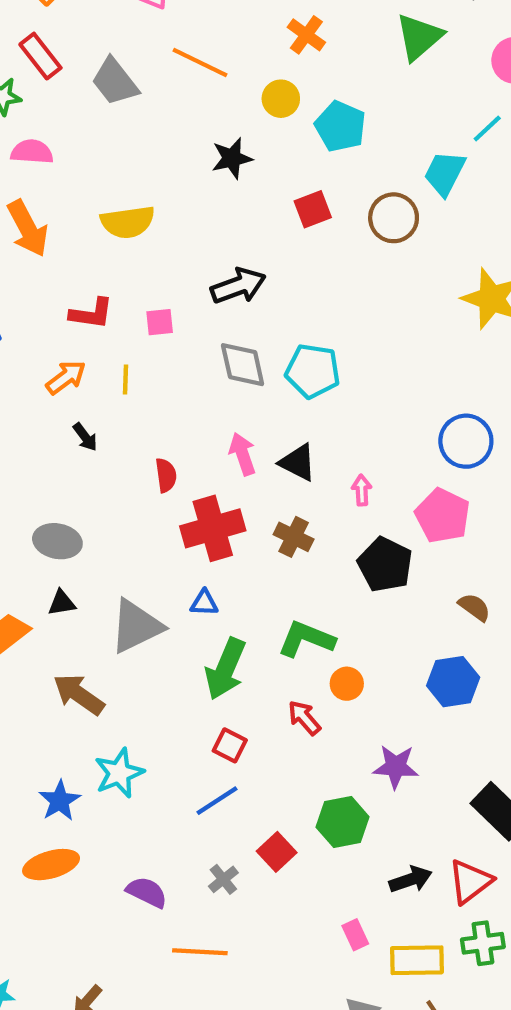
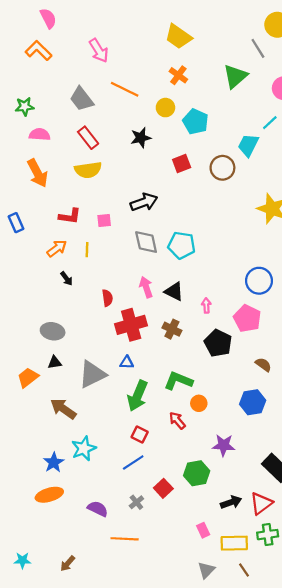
red rectangle: (40, 56) -> (88, 138), moved

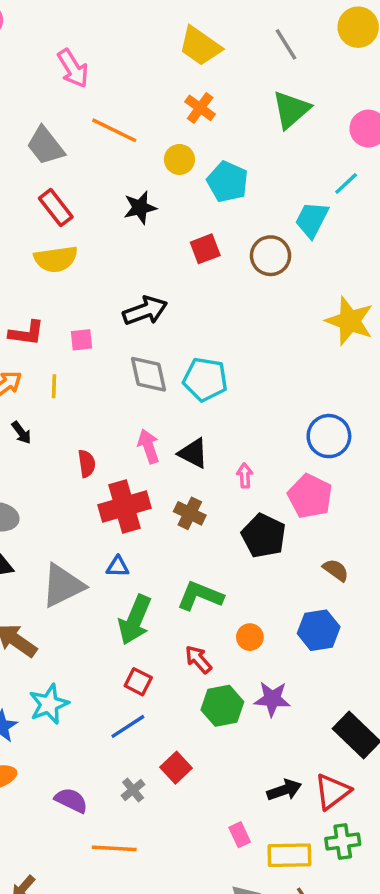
gray line: (258, 48) -> (286, 44), moved
orange circle: (199, 403) -> (250, 637), moved
green hexagon: (197, 473) -> (222, 706), moved

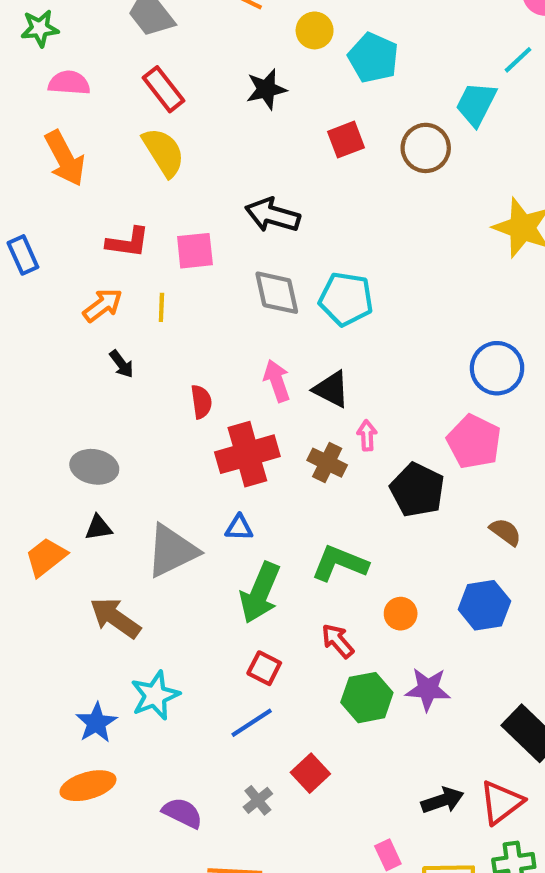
yellow semicircle: (56, 259) -> (164, 152), turned -114
black arrow: (145, 311) -> (273, 215), turned -144
pink square: (82, 340) -> (195, 251), size x1.4
pink arrow: (245, 476) -> (367, 435), moved

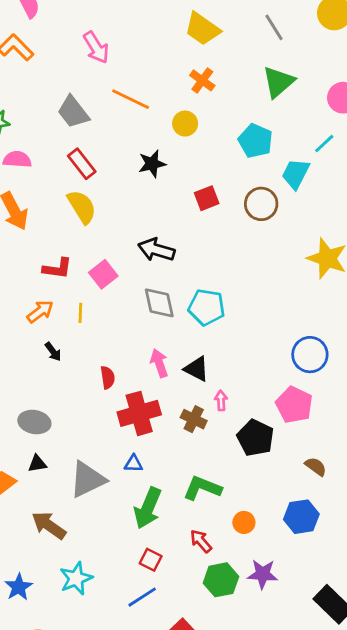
cyan pentagon: (373, 58) -> (255, 141), moved
pink square: (195, 251) -> (103, 274), turned -32
blue star: (96, 723) -> (19, 587), moved

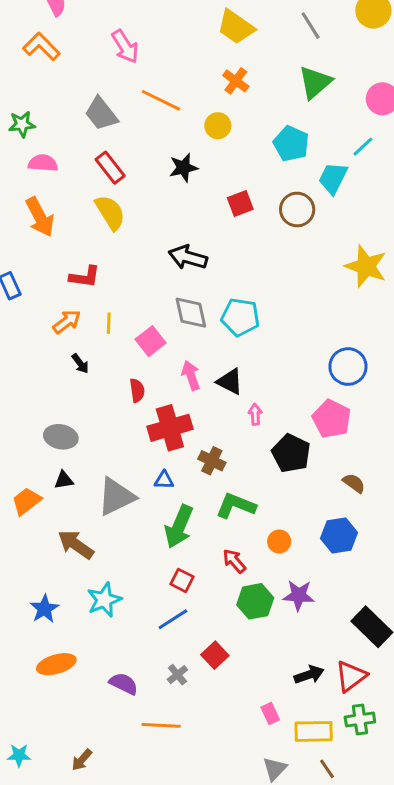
pink square: (103, 274) -> (151, 341), moved
brown cross: (194, 419) -> (212, 461), moved

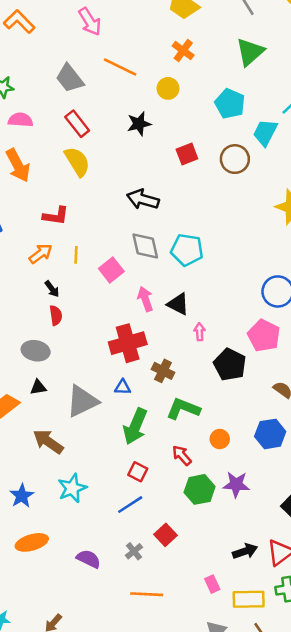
red semicircle: (137, 390) -> (56, 315), moved
orange line: (161, 725) -> (147, 594), moved

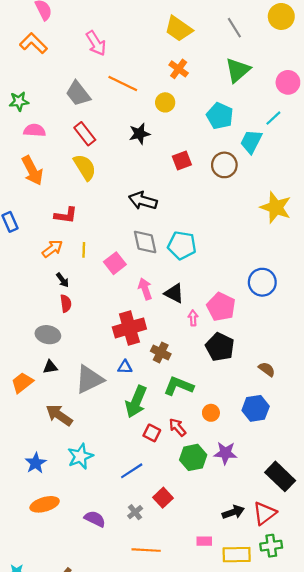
pink pentagon: (264, 336) -> (221, 307), moved
red square: (138, 472) -> (152, 433), moved
pink rectangle: (212, 584) -> (204, 541), turned -64

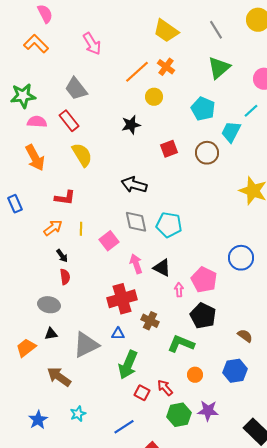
orange line: (123, 83) -> (137, 72), moved, turned -68
green star: (19, 101) -> (23, 96), size x1.4
red rectangle: (85, 134) -> (69, 121), moved
green L-shape: (179, 386) -> (181, 344), moved
cyan star: (80, 456) -> (78, 414), size x0.7

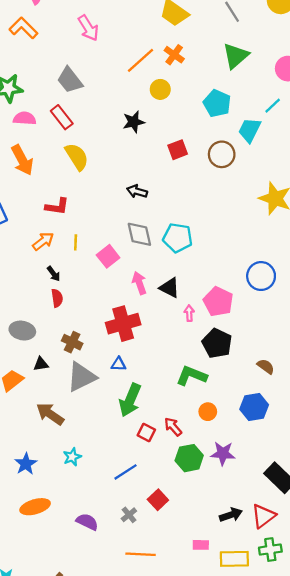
black arrow: (134, 185) -> (137, 191), size x0.7
gray ellipse: (49, 305) -> (22, 331), moved
brown cross: (150, 321) -> (72, 342), moved

